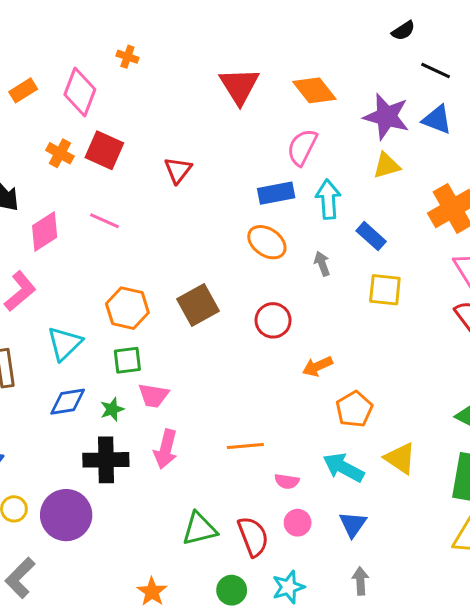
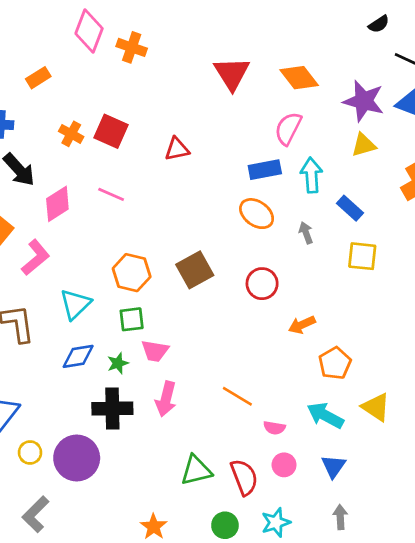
orange cross: (127, 57) -> (132, 47), size x1.5
pink diamond: (80, 92) -> (89, 31), moved
red triangle: (178, 170) -> (177, 149), turned 40
orange line: (245, 446) -> (237, 396), turned 36

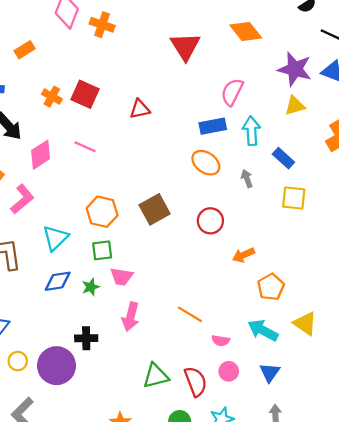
orange diamond: (299, 78) -> (246, 32), moved
black cross: (112, 409) -> (86, 338), moved, size x0.7

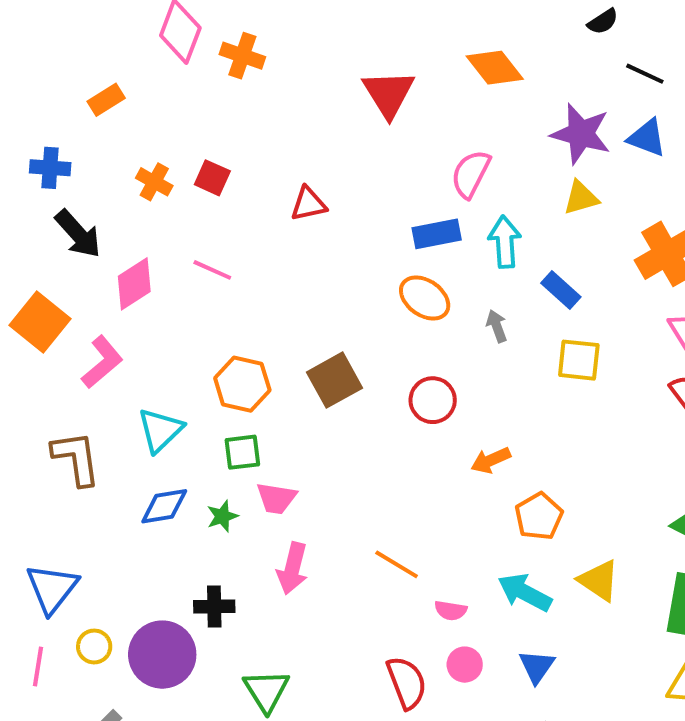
red square: (85, 94) -> (212, 178), size x0.7
green triangle: (156, 376) -> (266, 691), moved, turned -48

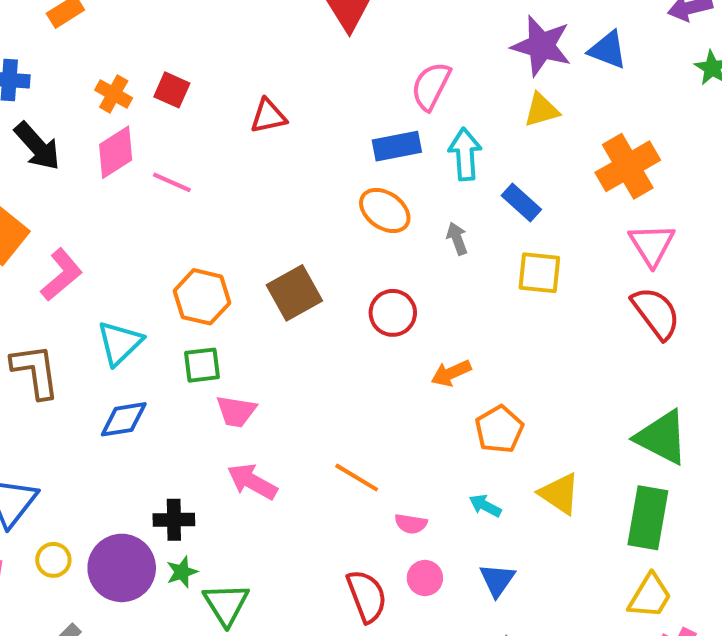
pink diamond: (134, 284) -> (116, 152), moved
green star: (222, 516) -> (182, 572), moved
pink arrow: (292, 568) -> (252, 482), turned 105
cyan arrow: (525, 592) -> (485, 506), size x0.6

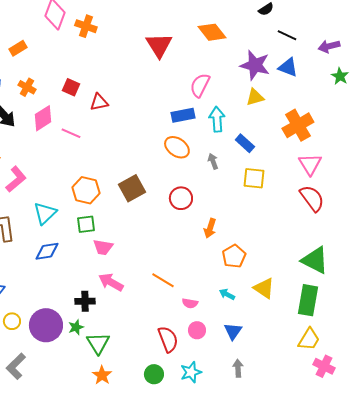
orange cross: (114, 94) -> (27, 87), moved
red triangle: (268, 116) -> (99, 102), moved
orange arrow: (451, 373) -> (210, 228), turned -48
black cross: (174, 520) -> (85, 301), moved

